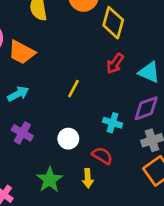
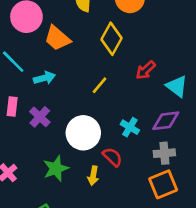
yellow diamond: (113, 23) -> (112, 39), moved
white circle: (68, 139) -> (83, 133), size x1.6

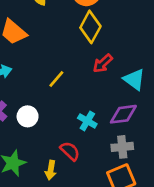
yellow diamond: (112, 39) -> (90, 27), moved
white circle: (83, 133) -> (28, 116), moved, size x0.6

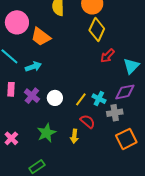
yellow line: (56, 79) -> (81, 99), moved
cyan triangle: (134, 79) -> (131, 66), turned 42
gray cross: (122, 147) -> (115, 113), moved

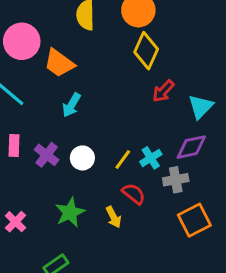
cyan arrow: (33, 67) -> (71, 105), moved, turned 140
cyan cross: (99, 99) -> (151, 158), turned 32
yellow arrow: (74, 136) -> (113, 217), turned -32

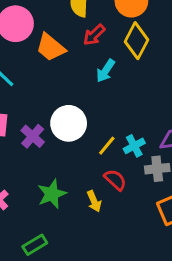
red arrow: (163, 91) -> (94, 35), moved
cyan arrow: (71, 105) -> (106, 71), moved
white circle: (82, 158) -> (69, 123), moved, size x1.5

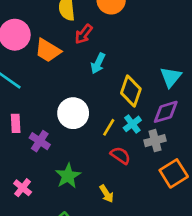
yellow diamond: (136, 41) -> (131, 91), moved
purple cross: (33, 136) -> (40, 141), moved
yellow arrow: (94, 201) -> (107, 194), moved

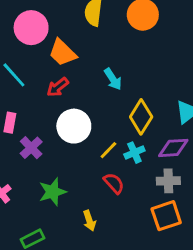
red arrow: (84, 34) -> (58, 87), moved
cyan arrow: (98, 63) -> (113, 79), turned -72
gray cross: (155, 141) -> (168, 181), moved

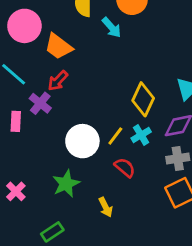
cyan arrow: (113, 79) -> (112, 27), moved
white circle: (74, 126) -> (82, 141), moved
purple cross: (31, 148) -> (40, 103), moved

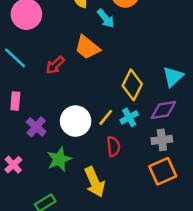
orange trapezoid: (58, 46) -> (87, 47), moved
purple cross: (40, 103) -> (36, 127), moved
red semicircle: (125, 168) -> (113, 146), turned 42
yellow arrow: (106, 207) -> (95, 182), size x1.6

